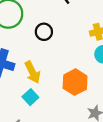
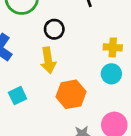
yellow arrow: (33, 72) -> (48, 60), moved

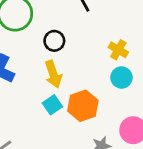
yellow cross: (113, 47) -> (118, 50), turned 36
cyan square: (18, 96) -> (52, 105), moved

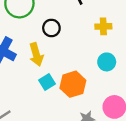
yellow cross: (118, 50) -> (103, 26), moved, turned -35
yellow arrow: (53, 74) -> (36, 55), moved

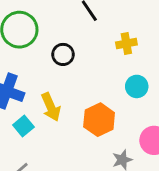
yellow arrow: (36, 55) -> (51, 107), moved
cyan square: (47, 82) -> (23, 126), moved

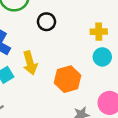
yellow cross: (126, 43) -> (99, 32), moved

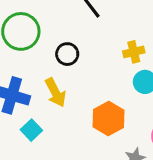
yellow arrow: (30, 63) -> (55, 92), moved

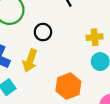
yellow arrow: (55, 92) -> (30, 61), turned 40

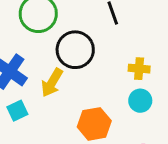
black circle: (43, 32) -> (75, 50), size x1.6

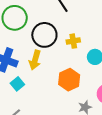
yellow cross: (139, 69) -> (73, 41), moved

